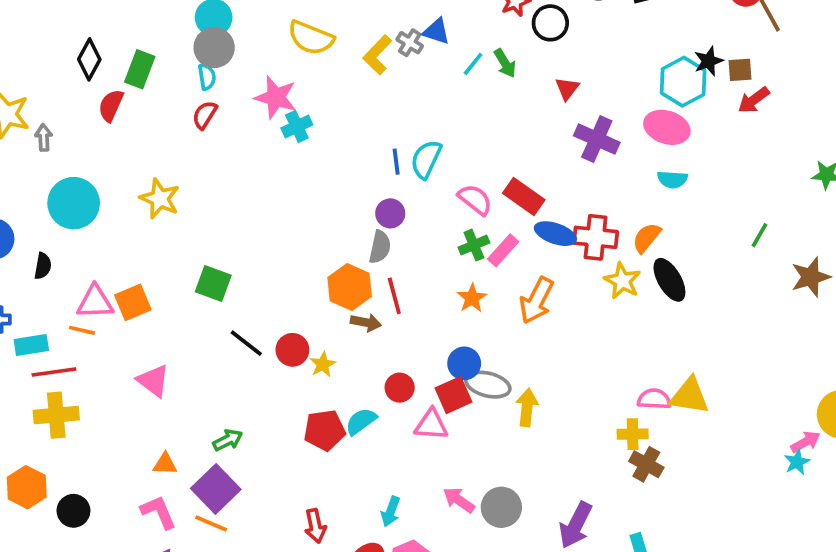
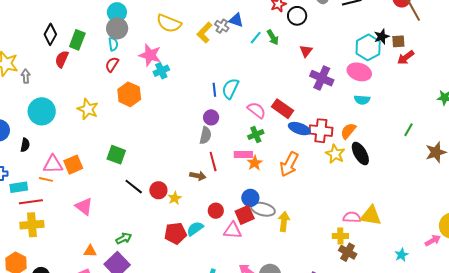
pink rectangle: (503, 250) -> (243, 154), moved, turned 48
orange hexagon: (350, 287) -> (129, 94), moved
cyan star: (797, 462) -> (401, 255), moved

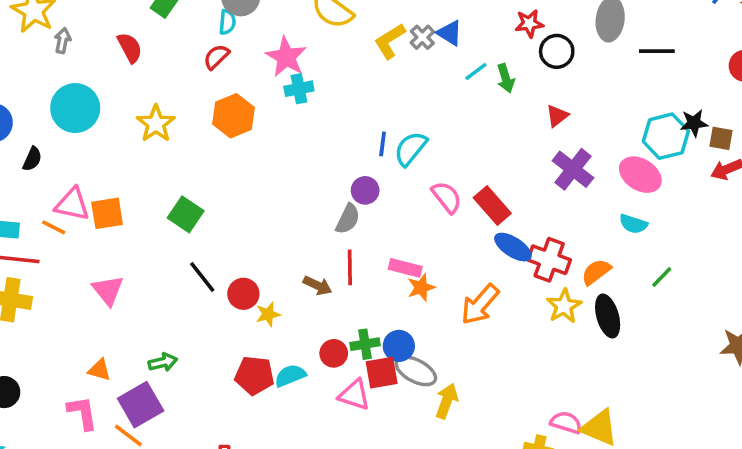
red semicircle: (62, 59) -> (130, 48), moved, turned 114
green line: (409, 130) -> (662, 277), moved
green cross: (256, 135) -> (365, 344), moved

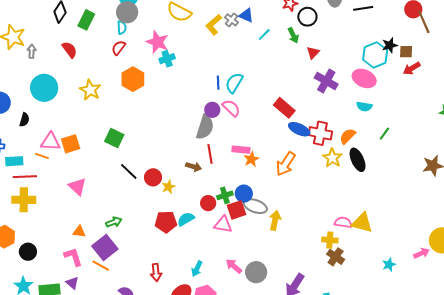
green arrow: (506, 78) -> (293, 35), moved
pink semicircle: (447, 197) -> (231, 108), moved
gray semicircle: (348, 219) -> (205, 127), size x1.4

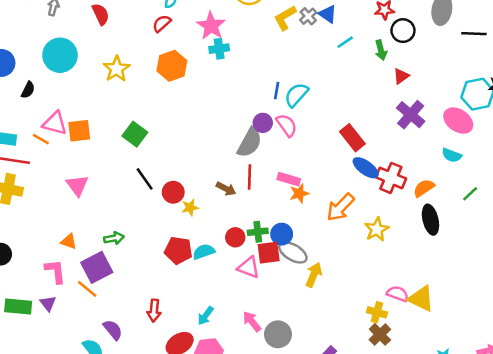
yellow star: (332, 158) -> (377, 229), moved

